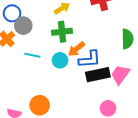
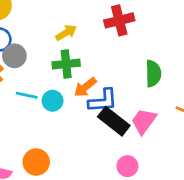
cyan circle: (60, 60) -> (53, 101), moved
black rectangle: (98, 75) -> (114, 121), turned 50

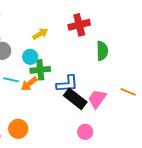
green cross: (66, 64) -> (40, 70), moved
green semicircle: (153, 74) -> (102, 51), moved
orange arrow: (85, 87) -> (29, 84), moved
cyan circle: (53, 101) -> (30, 57), moved

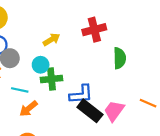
orange arrow: (29, 84) -> (28, 109), moved

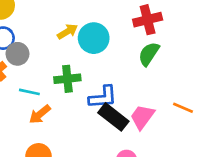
red cross: (94, 30) -> (148, 20), moved
green semicircle: (120, 58) -> (149, 54), turned -145
cyan circle: (41, 65) -> (94, 38), moved, size x1.5

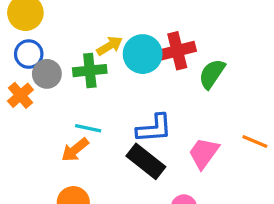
red cross: (148, 20) -> (177, 51), moved
green cross: (67, 79) -> (90, 71), moved
cyan line: (29, 92) -> (88, 128), moved
black rectangle: (113, 117) -> (146, 161), moved

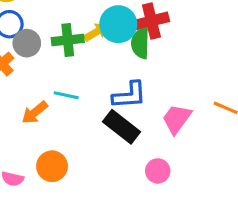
yellow arrow: (110, 46) -> (96, 32), moved
green semicircle: (212, 74) -> (140, 43), moved, turned -32
orange arrow: (75, 150) -> (35, 113), moved

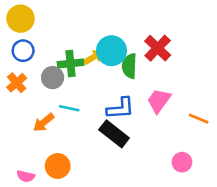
red cross: (151, 21) -> (158, 48), moved, turned -32
gray circle: (27, 43) -> (53, 78), moved
pink trapezoid: (177, 119) -> (159, 101), moved
pink circle: (158, 171) -> (182, 162), moved

